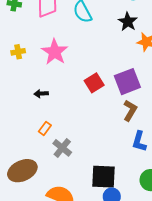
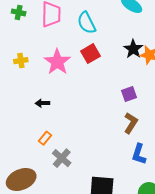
black star: (128, 22) -> (133, 49), moved
purple square: (127, 82) -> (129, 94), size x0.6
red square: (94, 83) -> (90, 54), moved

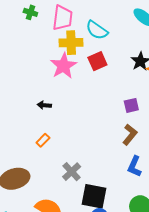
cyan semicircle: (87, 23) -> (97, 30), turned -35
yellow cross: (21, 61) -> (71, 43), moved, size x1.6
gray cross: (62, 158) -> (72, 172), moved

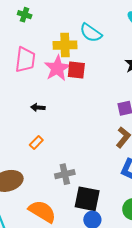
pink trapezoid: (63, 18) -> (25, 60), moved
red square: (97, 61) -> (76, 70), moved, turned 30
gray cross: (72, 172) -> (65, 174), turned 30

